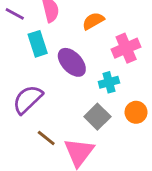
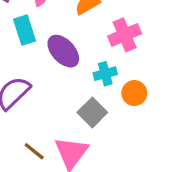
orange circle: (136, 112) -> (134, 93), moved
brown line: (46, 138) -> (34, 151), moved

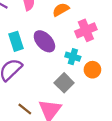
cyan rectangle: (25, 30) -> (16, 41), moved
cyan cross: (105, 74) -> (73, 57), turned 32

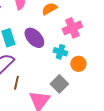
gray square: (64, 83) -> (59, 84), moved
brown line: (25, 109) -> (16, 83), moved, turned 64

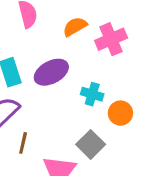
pink cross: (72, 28) -> (111, 39), moved
purple ellipse: (34, 38) -> (51, 72), turned -75

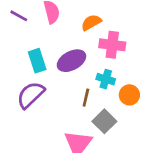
pink cross: (111, 39) -> (112, 45), moved, turned 30
brown line: (23, 143) -> (86, 98), moved

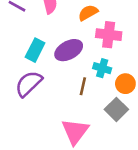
cyan rectangle: (37, 61) -> (35, 50), turned 45
gray square: (104, 121) -> (116, 109), moved

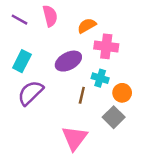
cyan rectangle: (35, 50) -> (22, 61), moved

